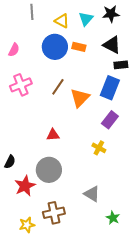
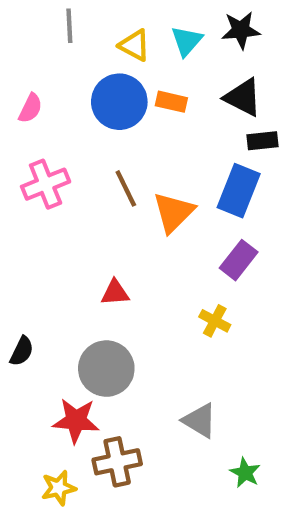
brown line: (58, 87) -> (126, 188), turned -60
red star: (25, 186) -> (76, 421), moved, turned 30

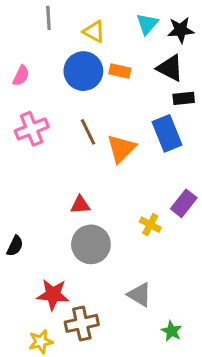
black star: (241, 30) -> (181, 30), moved
cyan triangle: (187, 41) -> (147, 24), moved
blue rectangle: (239, 191) -> (167, 133), turned -44
purple rectangle: (239, 260) -> (184, 203), moved
gray circle: (106, 369) -> (91, 244), moved

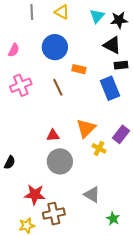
yellow triangle: (94, 32) -> (62, 12), moved
orange rectangle: (120, 71) -> (79, 69), moved
orange triangle: (121, 149) -> (86, 128), moved

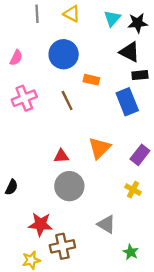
yellow cross: (99, 148) -> (133, 190), moved

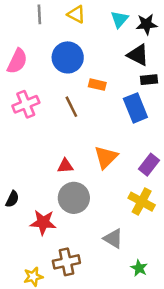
pink semicircle: (16, 58) -> (17, 61), size x1.5
yellow cross: (133, 190) -> (142, 202), size x1.5
red star: (40, 224) -> (43, 222), moved

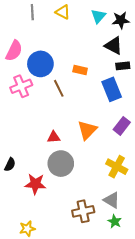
blue circle: (68, 57) -> (40, 64), moved
purple rectangle: (149, 165) -> (122, 126), moved
gray triangle: (113, 238) -> (112, 200), moved
brown cross: (66, 262) -> (83, 211), moved

